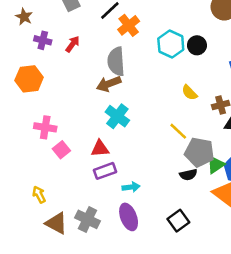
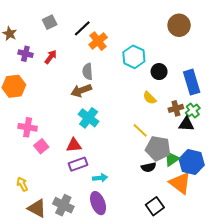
black circle: (197, 45) -> (159, 72), moved
gray semicircle: (116, 61) -> (88, 72), size x0.7
black square: (178, 221) -> (155, 206), moved

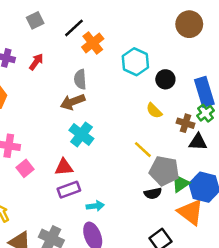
brown cross: (176, 108) -> (185, 123), turned 32
green cross: (193, 110) -> (206, 113), moved

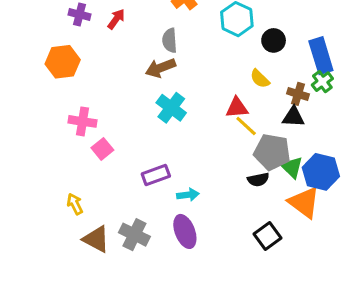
black triangle: (198, 142) -> (293, 117), moved
red triangle: (64, 167) -> (237, 108), moved
green triangle: (180, 183) -> (292, 167), turned -42

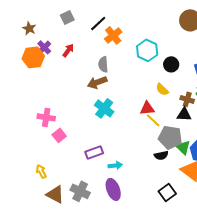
purple cross: (79, 14) -> (44, 47), turned 32
orange hexagon: (63, 62) -> (33, 57), moved

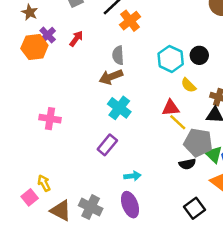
cyan hexagon: (147, 50) -> (171, 59), moved
pink square: (59, 135) -> (30, 197), moved
purple rectangle: (94, 152) -> (107, 145), moved, turned -30

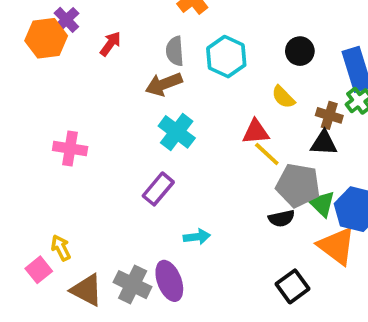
red arrow: (76, 39) -> (110, 44), moved
cyan hexagon: (171, 59) -> (226, 57), moved
purple ellipse: (130, 205) -> (169, 281), moved

